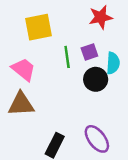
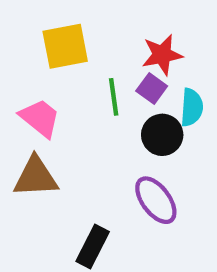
red star: (101, 17) -> (162, 55), moved
purple square: (89, 52) -> (152, 88), turned -35
purple ellipse: (97, 139) -> (156, 200), moved

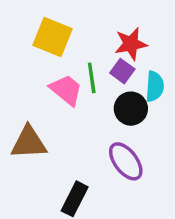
yellow square: (65, 46) -> (53, 37), turned 33
pink trapezoid: (40, 118) -> (66, 90), moved

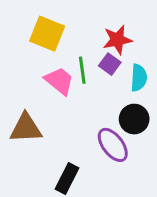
black circle: (131, 109) -> (134, 119), moved

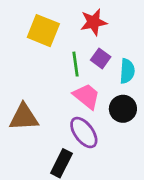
red star: (117, 40) -> (94, 22), moved
pink trapezoid: (59, 81) -> (87, 96), moved
purple ellipse: (113, 145) -> (84, 133), moved

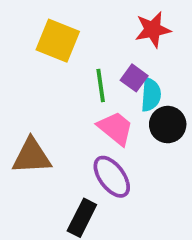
red star: (94, 22) -> (153, 30), moved
cyan semicircle: (127, 71) -> (151, 95), moved
black circle: (123, 109) -> (168, 125), moved

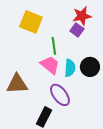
purple square: (134, 78) -> (77, 30), moved
cyan semicircle: (151, 95) -> (70, 68), moved
pink trapezoid: (115, 128) -> (50, 65), moved

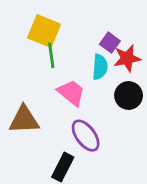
red star: (82, 16) -> (127, 58), moved
green line: (54, 46) -> (51, 55), moved
cyan semicircle: (70, 68) -> (100, 67), moved

